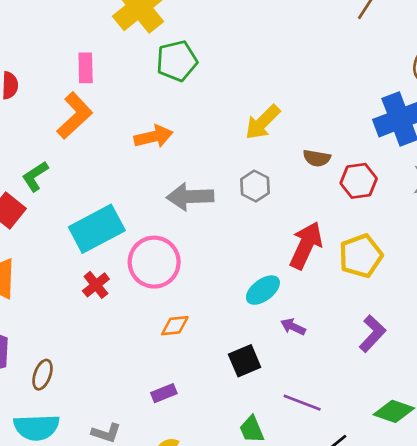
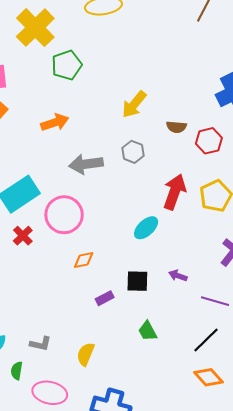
purple arrow: (293, 327) -> (178, 276), moved
black square: (245, 361) -> (137, 281), turned 30
purple rectangle: (164, 393) -> (105, 298), moved
purple line: (302, 403) -> (215, 301), moved

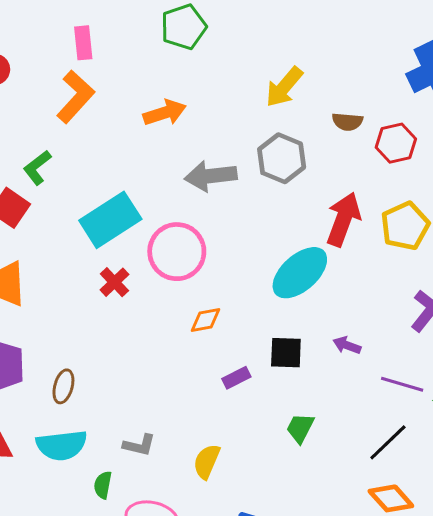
gray hexagon: (133, 152) -> (282, 158), size x1.4
cyan ellipse: (146, 228) -> (300, 273), size x1.5
green trapezoid: (148, 331) -> (300, 428), turned 55

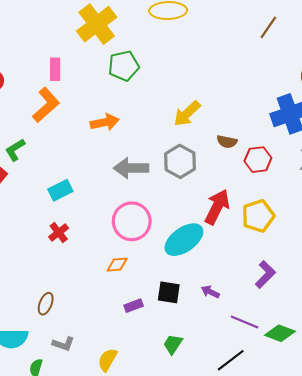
cyan rectangle: (110, 220) -> (60, 190), size x0.6
pink circle: (177, 252) -> (132, 221), moved
brown ellipse: (63, 386) -> (46, 304), moved

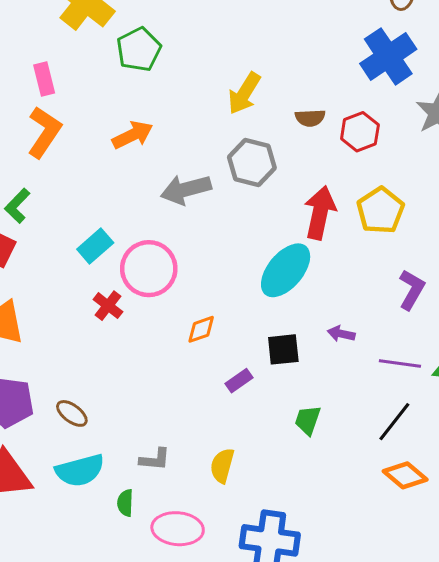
pink circle: (132, 221) -> (149, 269), moved
brown ellipse: (46, 304) -> (72, 413), moved, turned -60

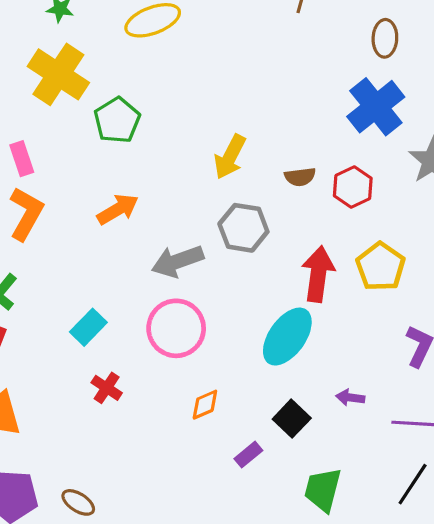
pink circle: (149, 269) -> (176, 328), moved
black square: (283, 349) -> (292, 419), turned -36
green trapezoid: (308, 420) -> (323, 490), size x1.4

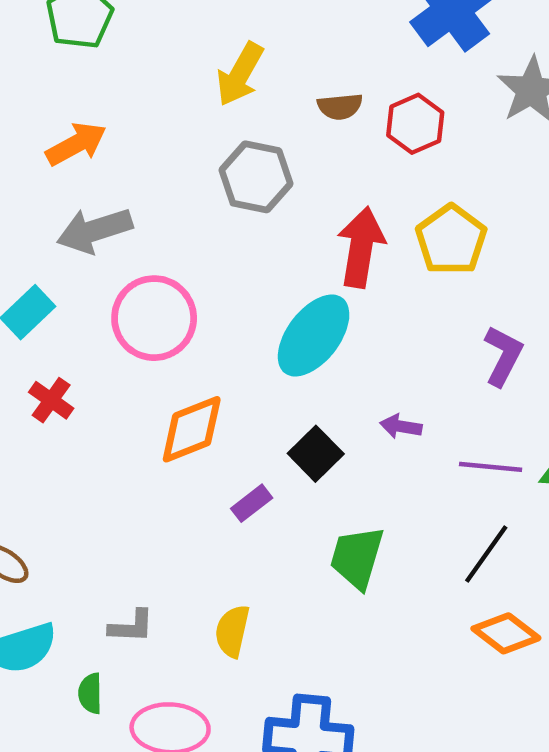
gray arrow: (178, 261) -> (95, 230), moved
orange diamond: (205, 405) -> (192, 429), size x1.6

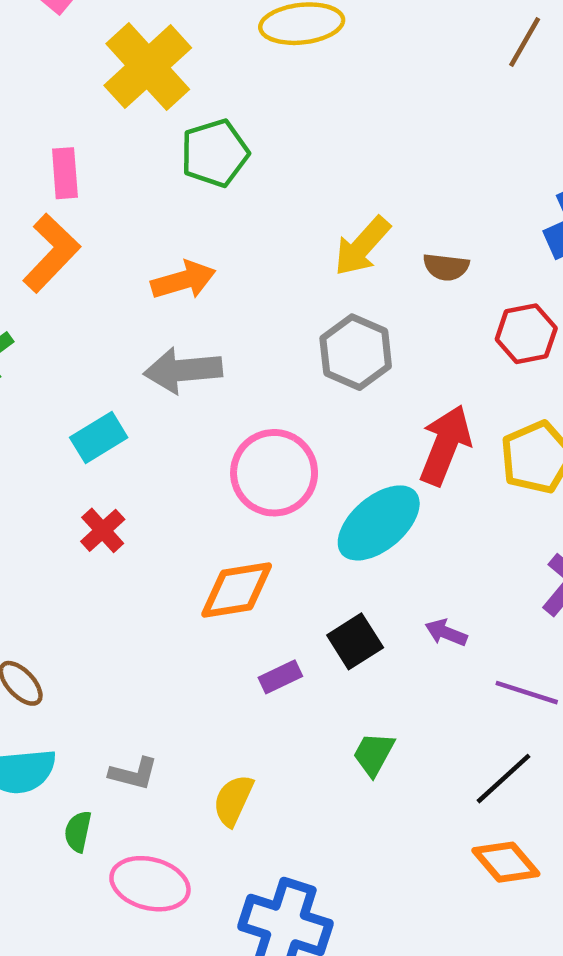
brown semicircle: (340, 106) -> (446, 267), moved
pink circle: (154, 318) -> (274, 473), moved
green trapezoid: (357, 558) -> (374, 754), size x0.7

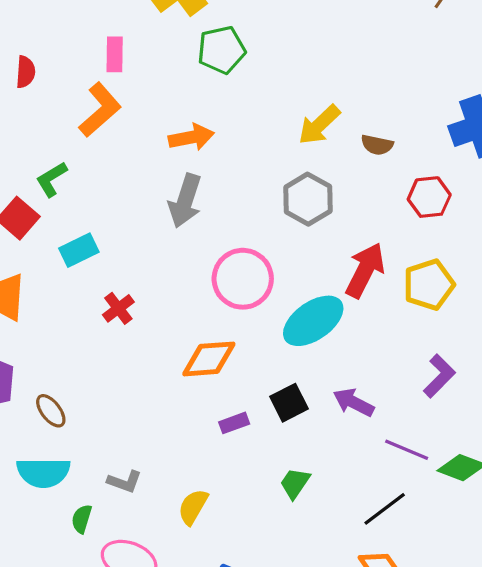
gray arrow: (183, 370) -> (185, 201), turned -72
cyan rectangle: (99, 437) -> (79, 250), moved
purple arrow: (446, 633) -> (354, 402), size x1.4

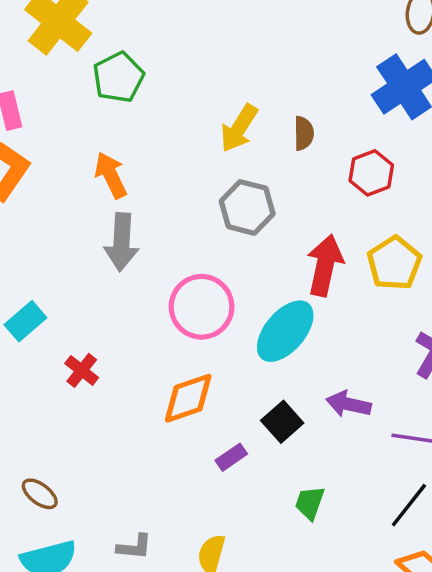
orange arrow: (191, 137) -> (111, 175), turned -90
brown semicircle: (377, 145) -> (304, 133), turned -88

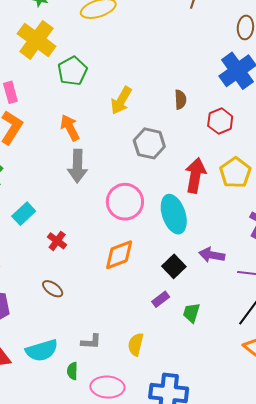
yellow arrow: (239, 128) -> (121, 100), moved
cyan ellipse: (285, 331) -> (174, 214), turned -57
purple rectangle: (231, 457) -> (161, 299), moved
brown ellipse: (40, 494) -> (53, 289), moved

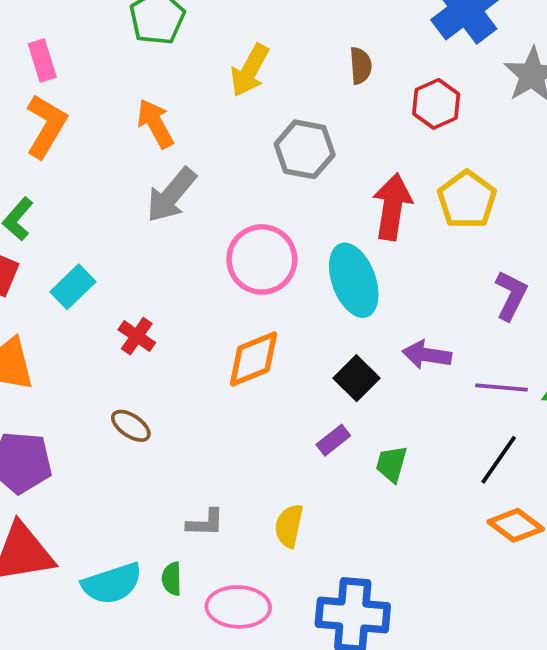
gray arrow: (77, 166) -> (171, 195), turned 40
cyan semicircle: (42, 350) -> (112, 584), moved

